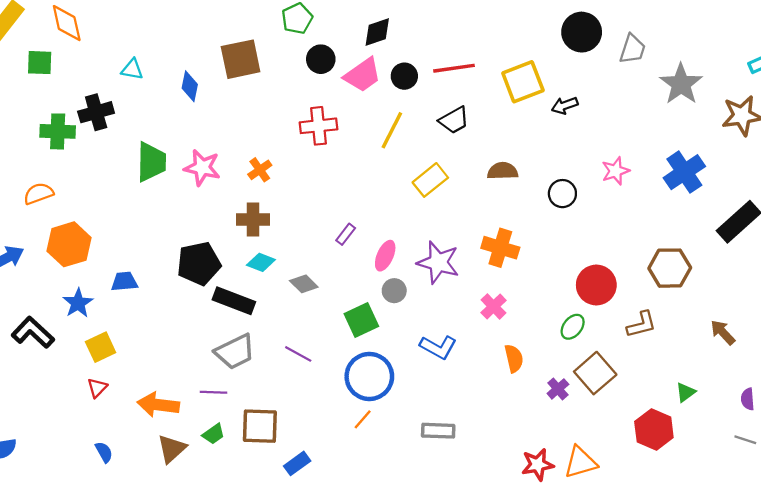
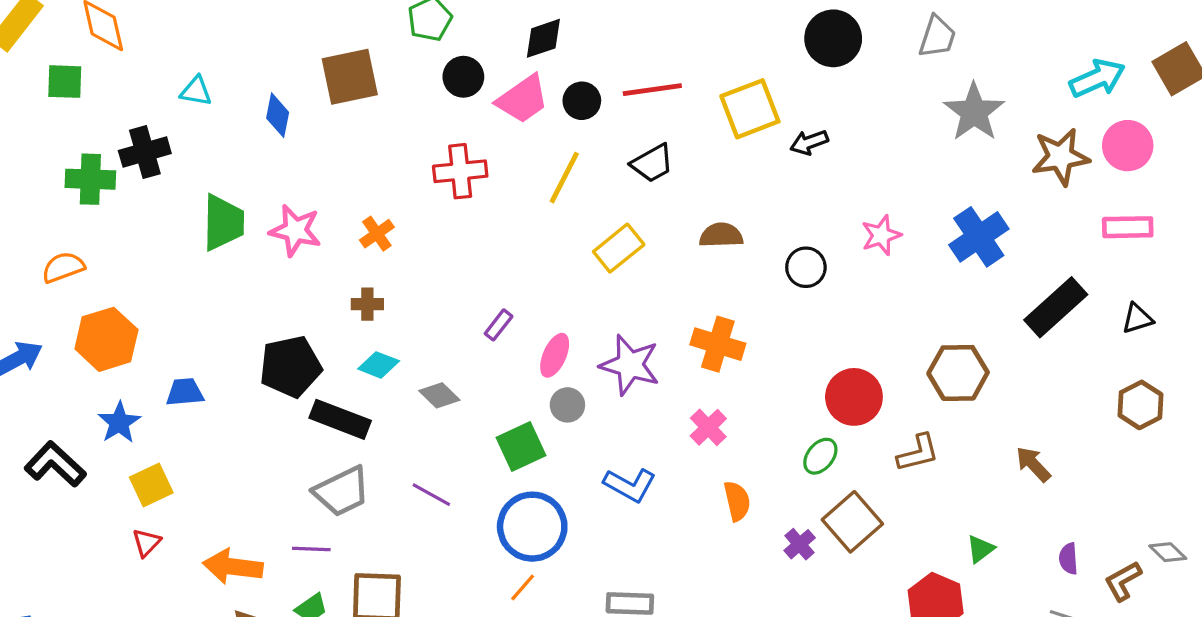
gray trapezoid: (632, 49) -> (937, 37), moved
brown cross: (253, 220) -> (367, 304), size x0.7

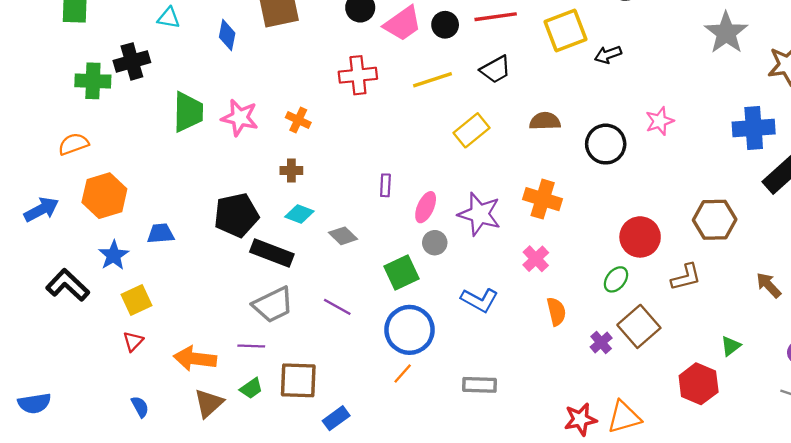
yellow line: (564, 178) -> (432, 80), turned 45
orange cross: (377, 234) -> (298, 120), turned -30
blue cross: (979, 237) -> (754, 128), moved, turned 30
black circle: (806, 267) -> (606, 144), size x1.4
purple rectangle: (499, 325) -> (385, 185), turned -35

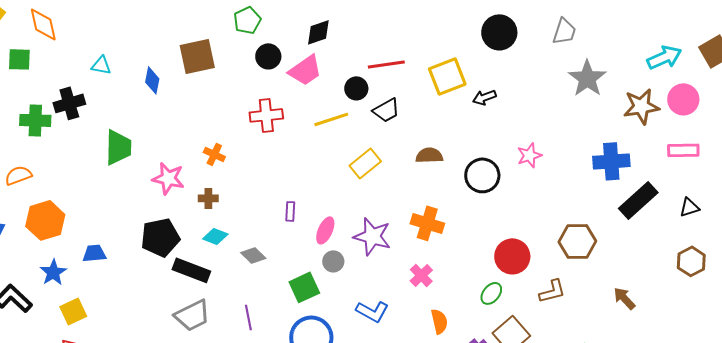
black circle: (445, 25) -> (356, 88), moved
pink star: (240, 118) -> (168, 178), moved
purple line: (337, 307) -> (248, 317), turned 50

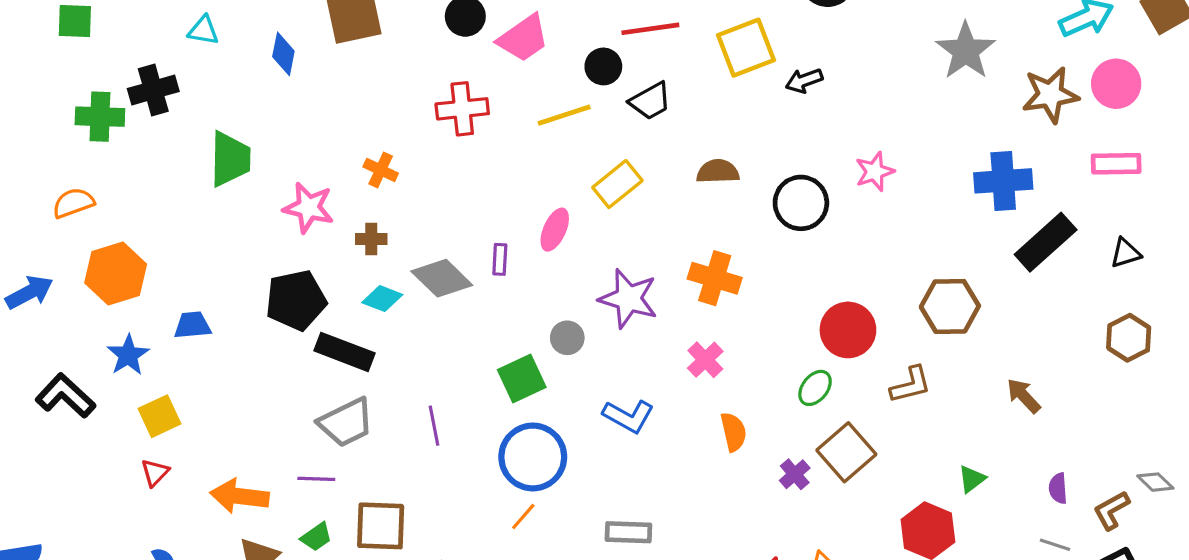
pink ellipse: (325, 230) -> (555, 230), moved
gray diamond: (253, 255) -> (442, 278), moved, size x1.5

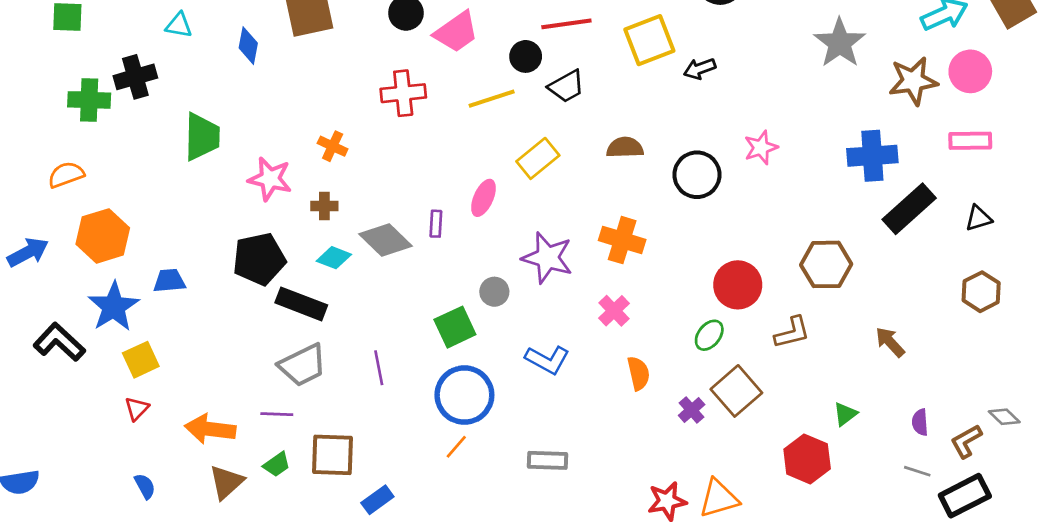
blue star: (128, 355) -> (114, 307), size x1.4

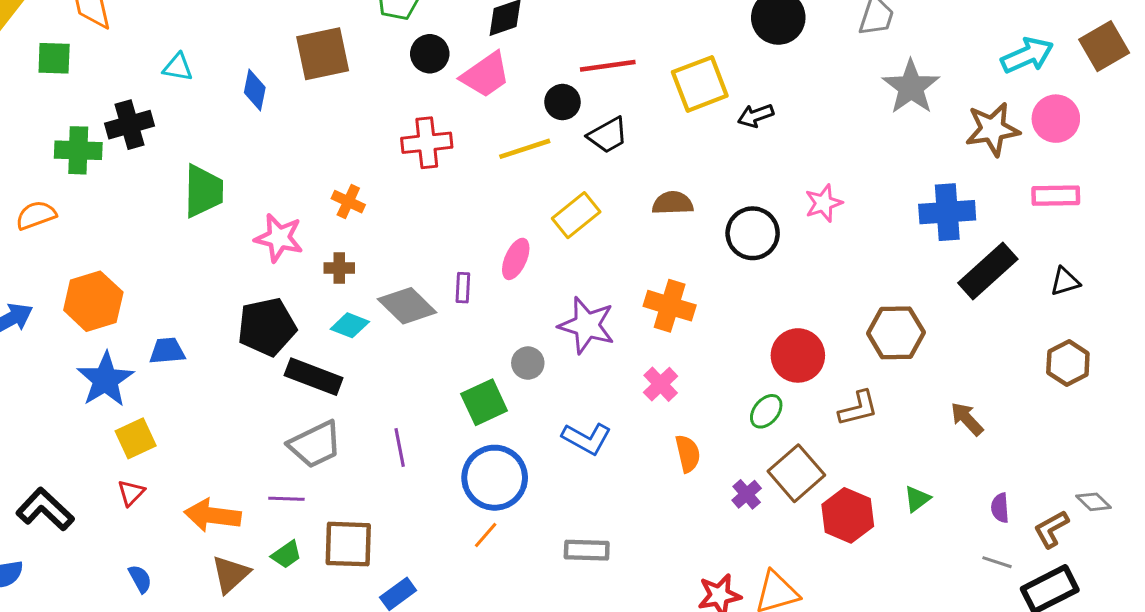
orange semicircle: (66, 175) -> (36, 215), moved
black L-shape: (59, 342) -> (45, 509), moved
red hexagon: (807, 459) -> (848, 515), moved

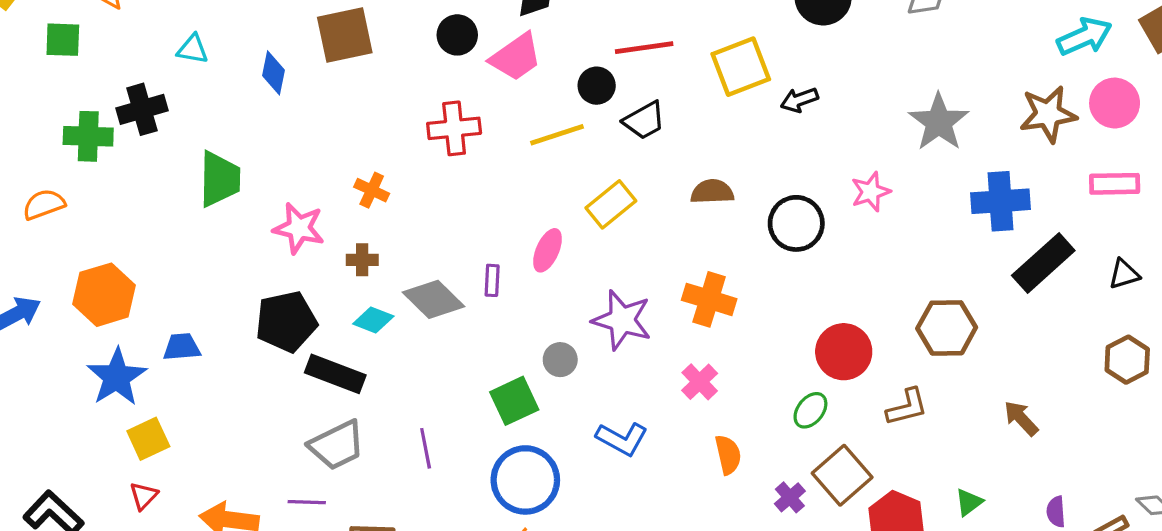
gray star: (911, 87) -> (939, 122), moved

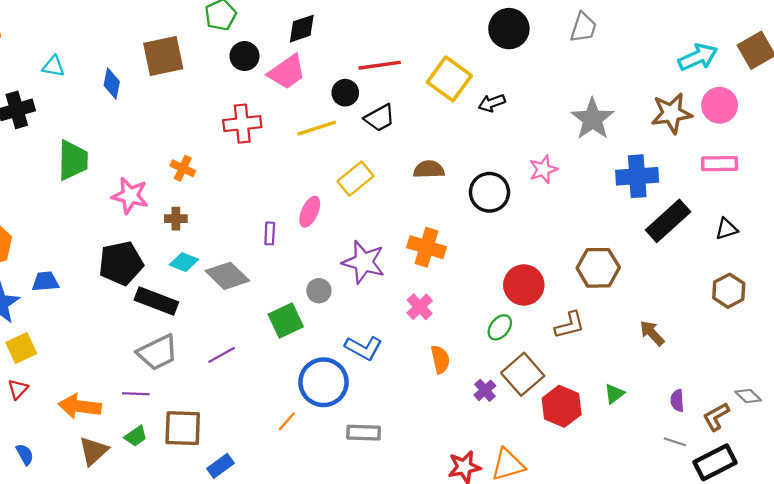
yellow square: (741, 67) -> (449, 79), turned -33
gray diamond: (433, 299) -> (227, 276), moved
purple line: (426, 448) -> (222, 355), turned 72
blue circle: (525, 480) -> (324, 382), moved

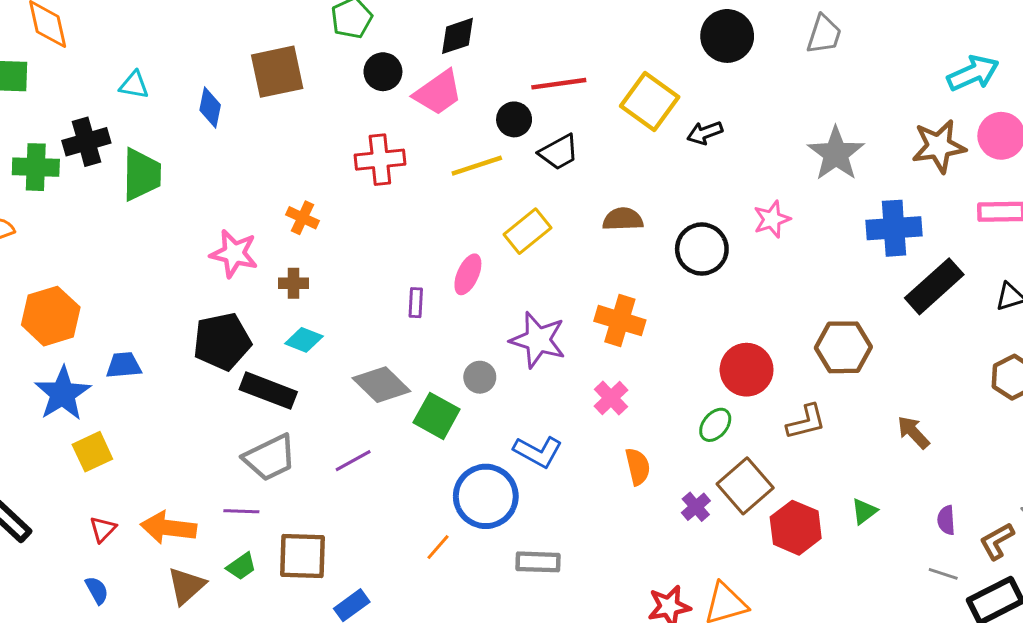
green trapezoid: (73, 160) -> (142, 175), moved
gray diamond: (227, 276) -> (381, 385), moved
green square: (286, 320) -> (437, 416), turned -36
red triangle: (18, 389) -> (103, 529), moved

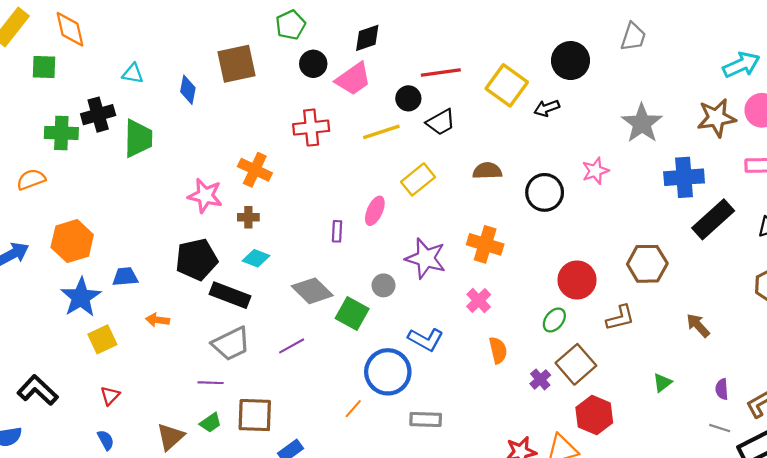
black circle: (727, 36) -> (571, 61), moved
orange cross: (302, 218) -> (255, 170), size x1.4
orange arrow: (168, 528) -> (158, 320), moved, size x0.6
red hexagon: (796, 528) -> (594, 415), moved

